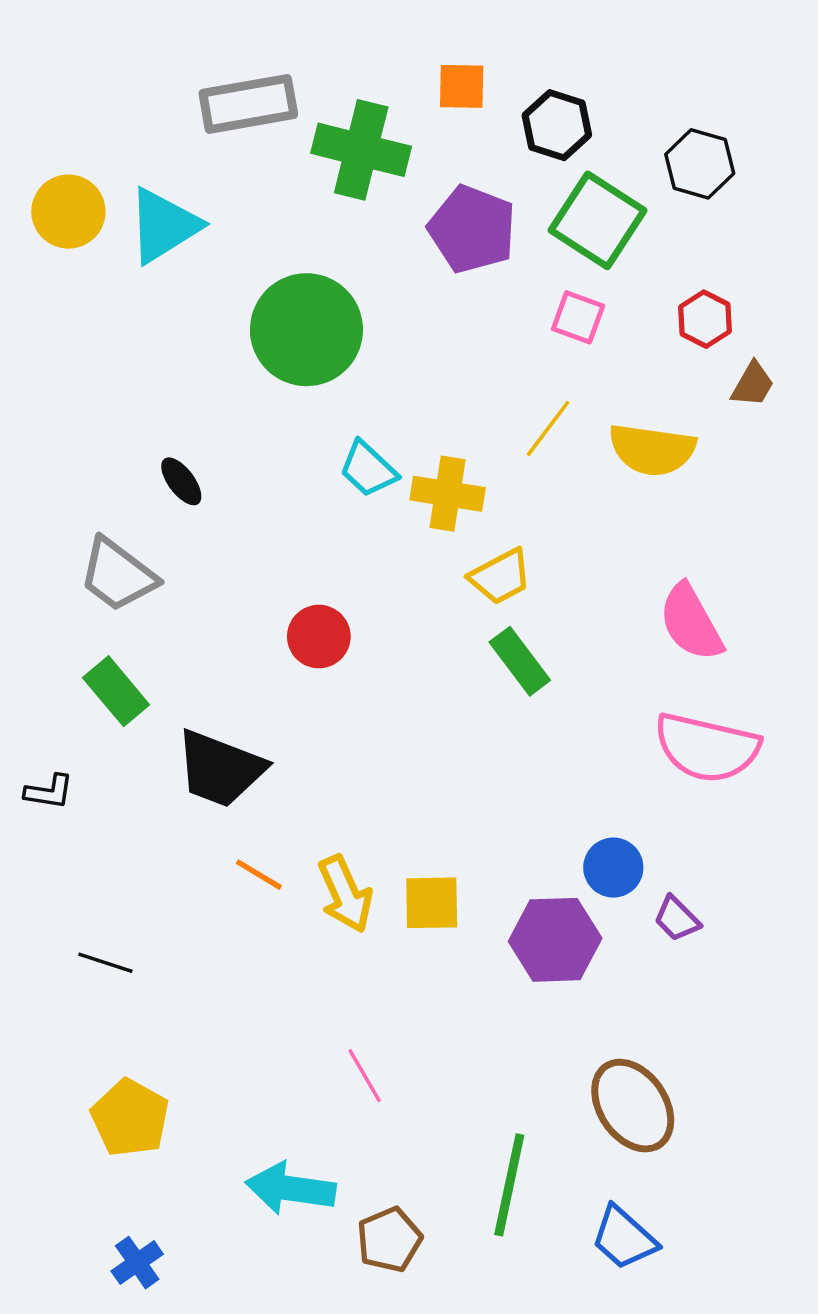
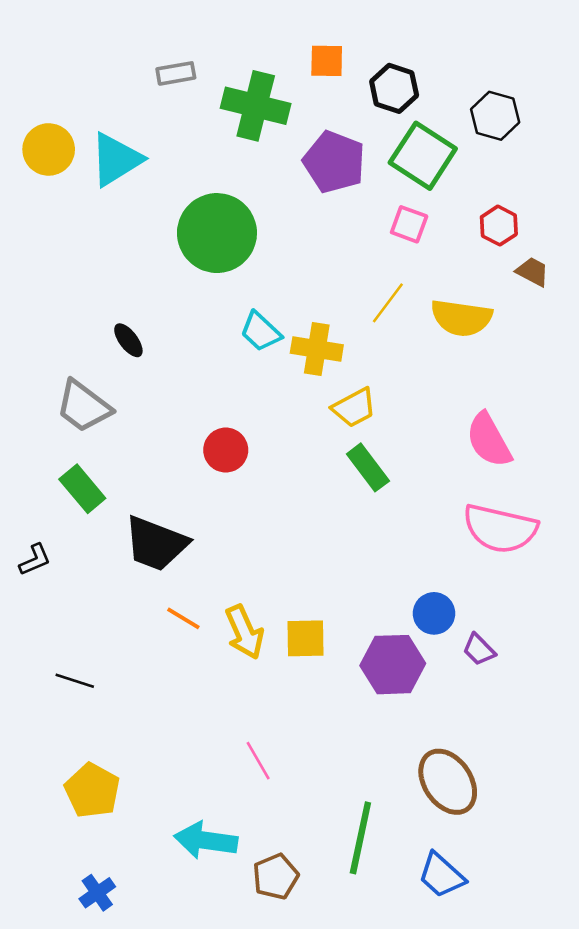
gray rectangle: (248, 104) -> (176, 73), size x0.6
brown trapezoid: (753, 384) -> (533, 272), turned -92
black L-shape: (49, 792) -> (35, 560), turned -32

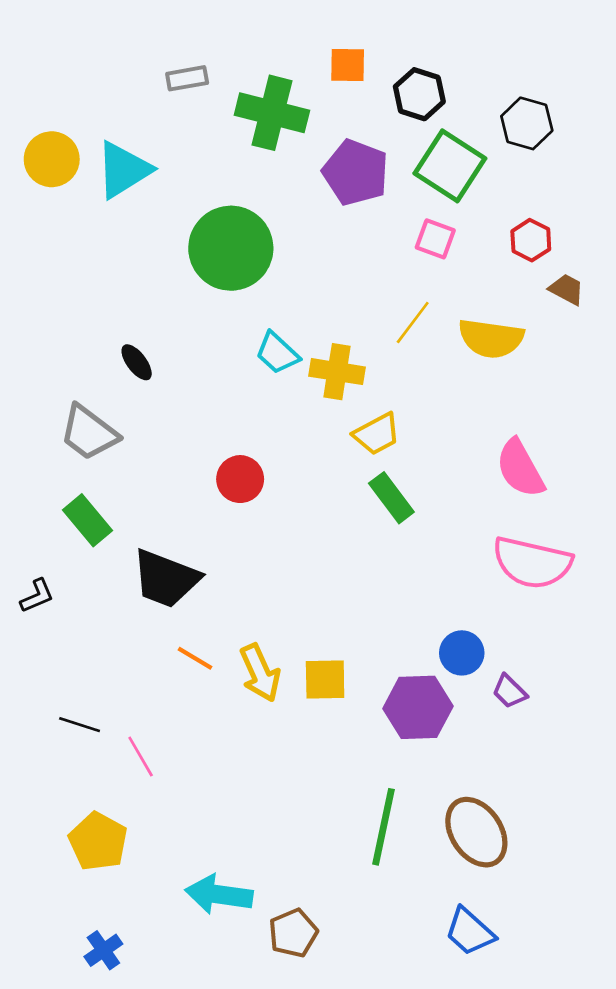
pink line: (258, 761) -> (141, 756), moved
green line: (360, 838) -> (383, 827), moved

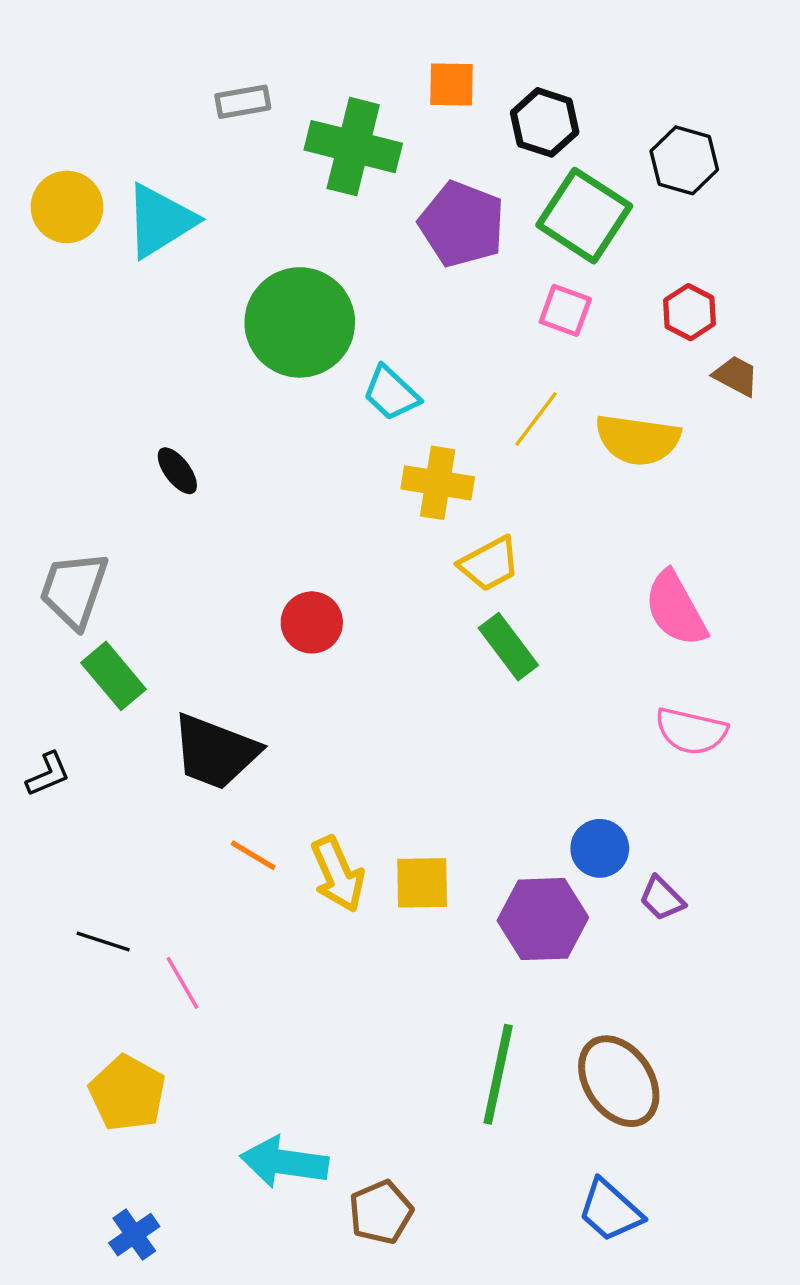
cyan trapezoid: (277, 353) -> (391, 393), moved
gray trapezoid: (89, 433) -> (74, 590), moved, turned 72
pink semicircle: (532, 563) -> (691, 731), size x0.7

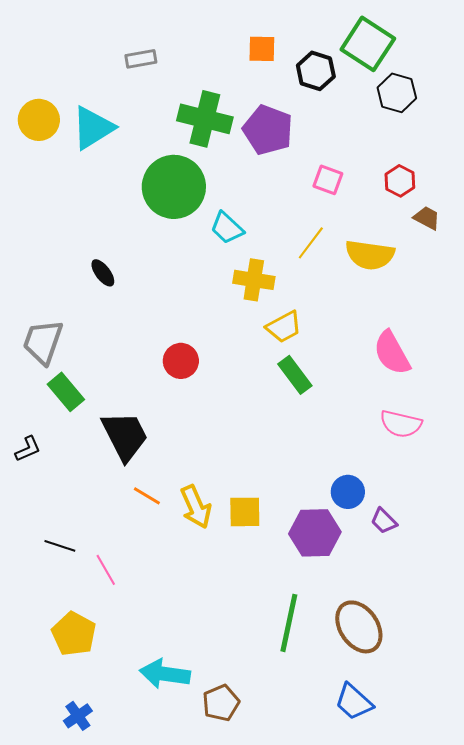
green cross: (353, 147) -> (205, 119), moved
green square: (584, 216) -> (368, 44), moved
black trapezoid: (215, 752) -> (125, 436), turned -138

